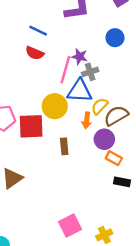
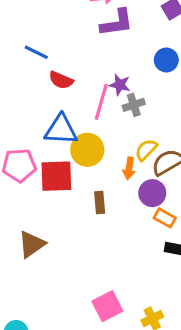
blue line: (38, 31) -> (36, 52), moved
blue triangle: (80, 91) -> (61, 130), moved

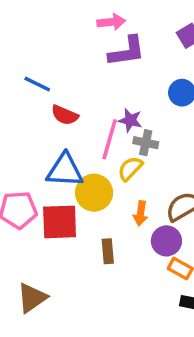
gray cross: (134, 105) -> (146, 143), turned 30
yellow semicircle: (146, 150) -> (130, 169), moved

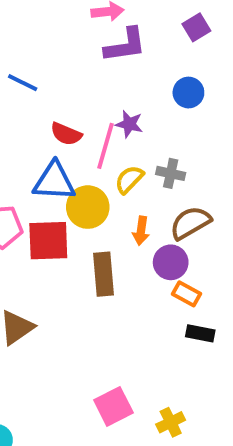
red semicircle: (65, 115) -> (66, 134), moved
gray cross: (146, 143) -> (171, 173), moved
brown rectangle: (108, 251) -> (104, 274), size x1.5

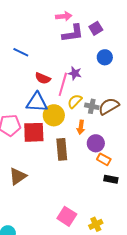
purple square: (196, 27) -> (96, 28), moved
gray cross: (171, 173) -> (92, 106), moved
brown semicircle: (190, 223) -> (109, 106), moved
pink square: (113, 406) -> (67, 216), turned -30

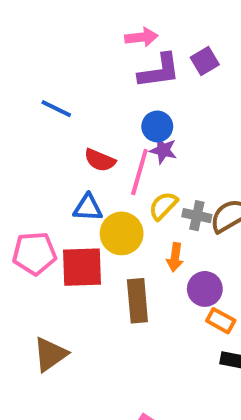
blue circle: (105, 57) -> (157, 126), moved
blue triangle: (37, 102) -> (88, 208), size x0.7

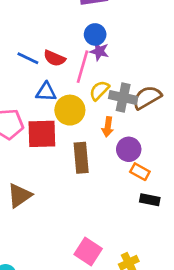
blue line: (56, 109) -> (28, 58), moved
gray cross: (197, 216) -> (123, 97), size x1.4

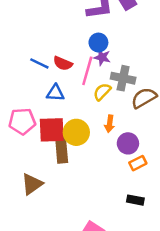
gray cross: (123, 97) -> (123, 78), moved
yellow circle: (70, 110) -> (76, 132), moved
brown rectangle: (81, 158) -> (62, 150), moved
orange rectangle: (140, 172) -> (138, 163), turned -56
black rectangle: (150, 200) -> (135, 200), moved

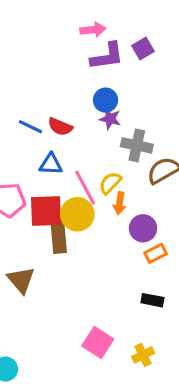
pink line: (87, 71) -> (85, 188), moved, turned -44
yellow semicircle: (102, 92) -> (110, 183), moved
brown triangle: (32, 184) -> (21, 280), turned -35

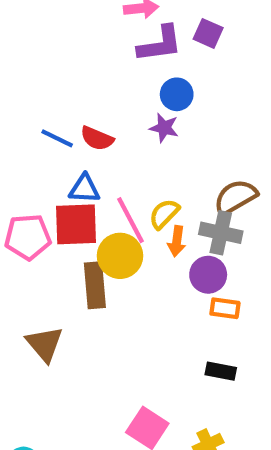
purple square: (143, 48) -> (208, 33), turned -35
blue circle: (105, 100) -> (177, 94), moved
gray cross: (137, 145) -> (221, 233), moved
red square: (46, 211) -> (76, 224), moved
orange rectangle: (156, 253) -> (225, 308), turned 35

